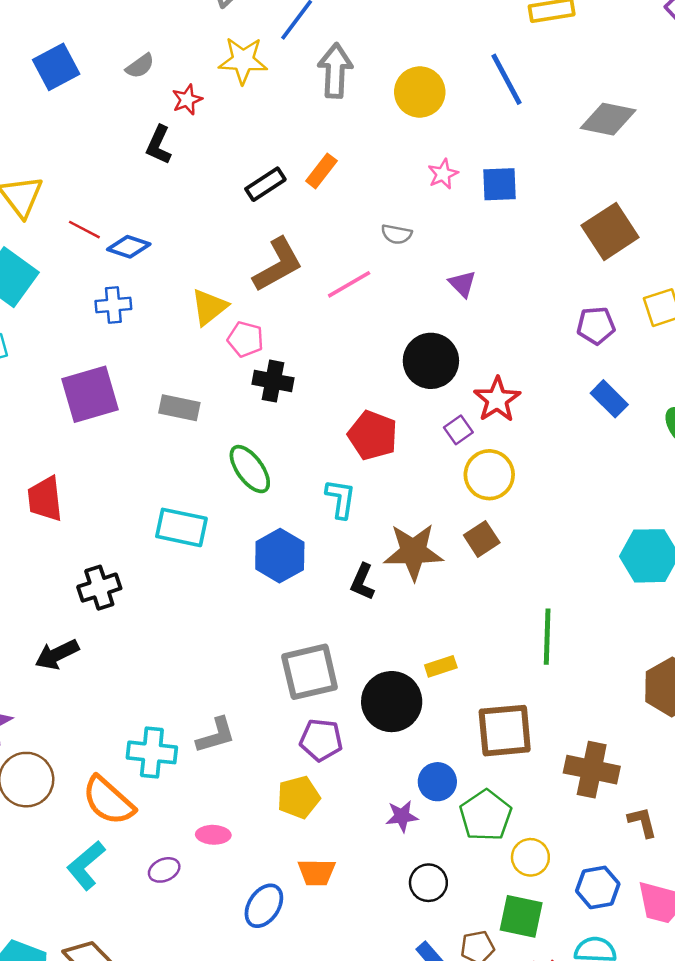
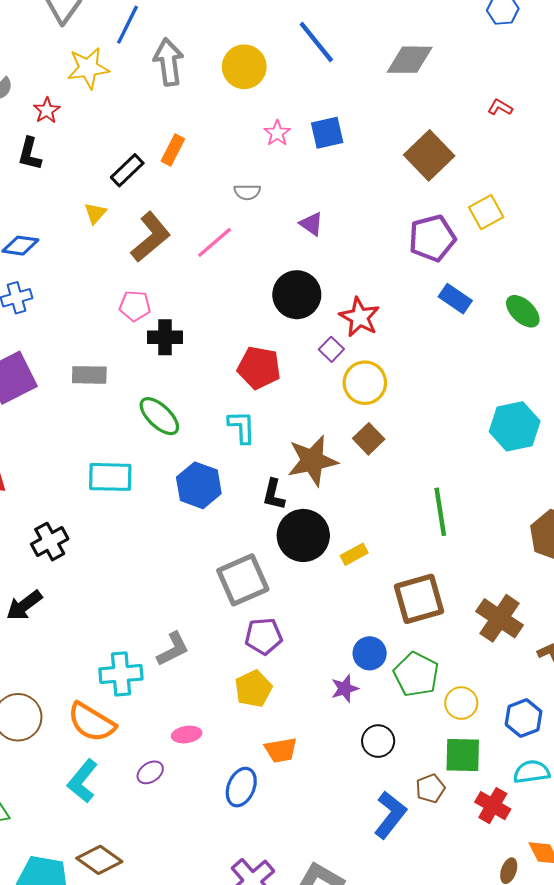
yellow triangle: (209, 307) -> (95, 213), moved, size x0.7
purple pentagon: (596, 326) -> (432, 238), size x1.4
black circle: (392, 702) -> (303, 535), moved
brown cross: (592, 770) -> (500, 618), turned 33

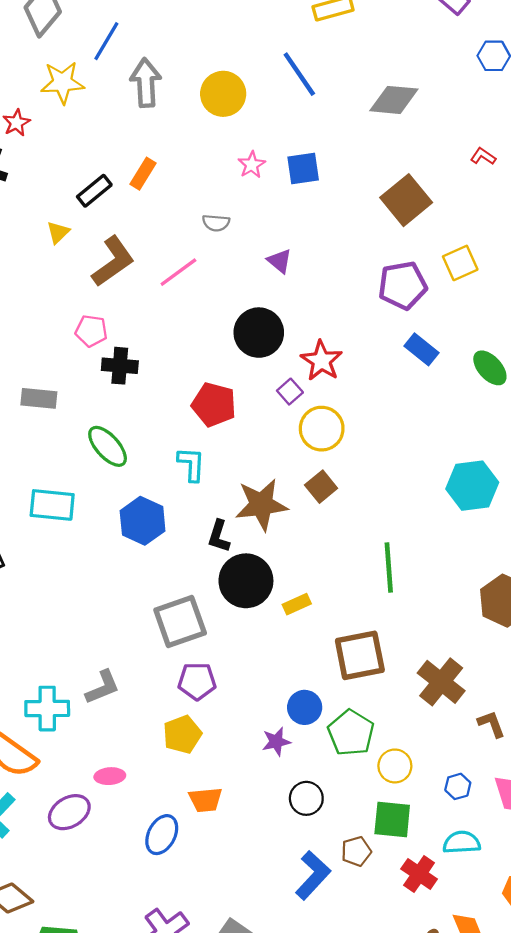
blue hexagon: (524, 718) -> (458, 786), size x0.7
purple ellipse: (150, 772) -> (69, 812), size x1.5

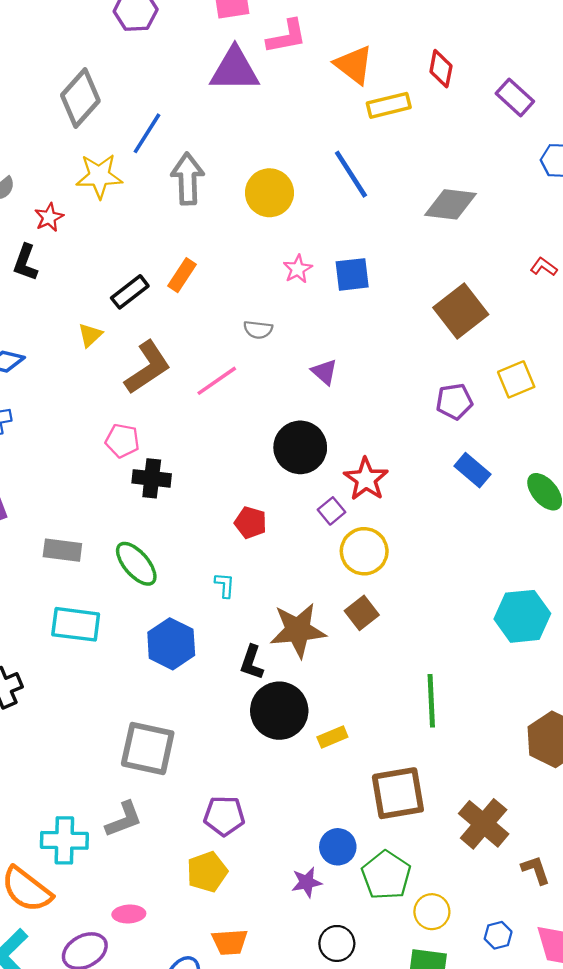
purple pentagon: (403, 285) -> (454, 402), size x0.7
gray rectangle: (39, 398) -> (62, 550), moved
red pentagon: (214, 405) -> (250, 523), size x0.7
cyan L-shape: (191, 464) -> (225, 585), size x0.7
gray square: (180, 622) -> (148, 748), moved, turned 30

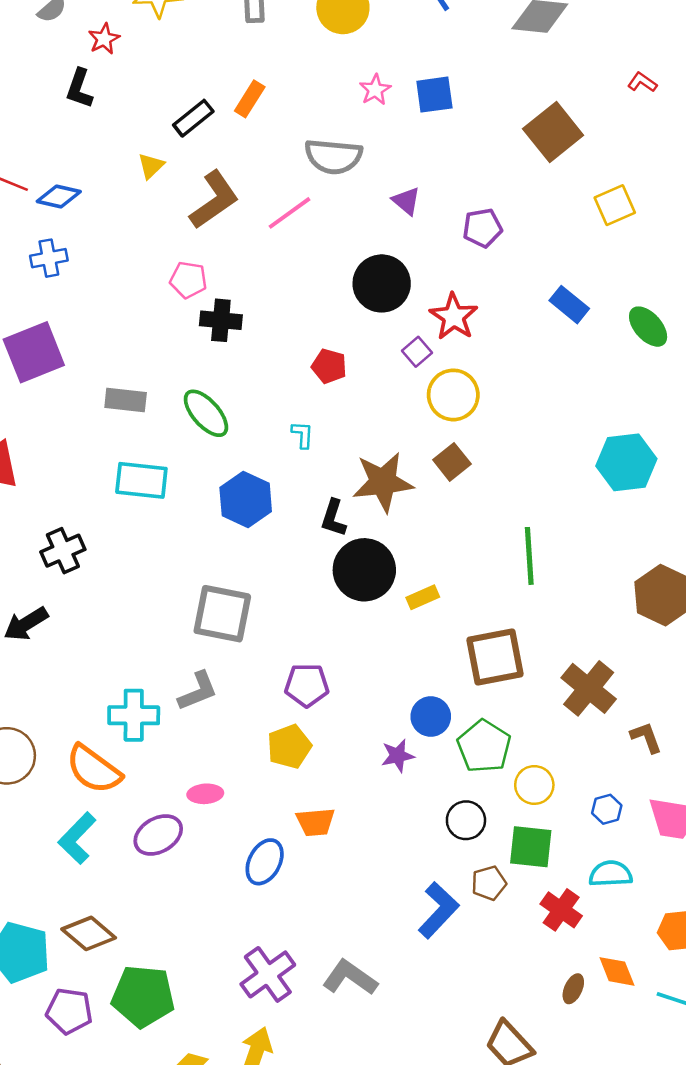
gray semicircle: (258, 330) -> (333, 156), size x1.8
purple pentagon: (454, 402) -> (482, 228), moved
black circle: (337, 943) -> (466, 820), moved

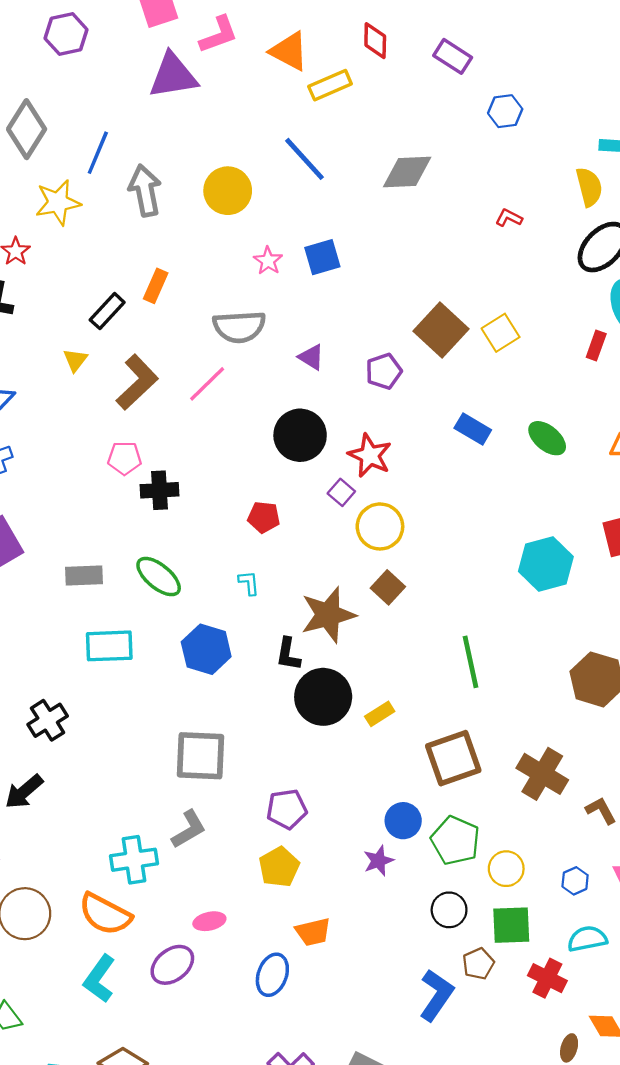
brown square: (553, 132) -> (441, 330), moved

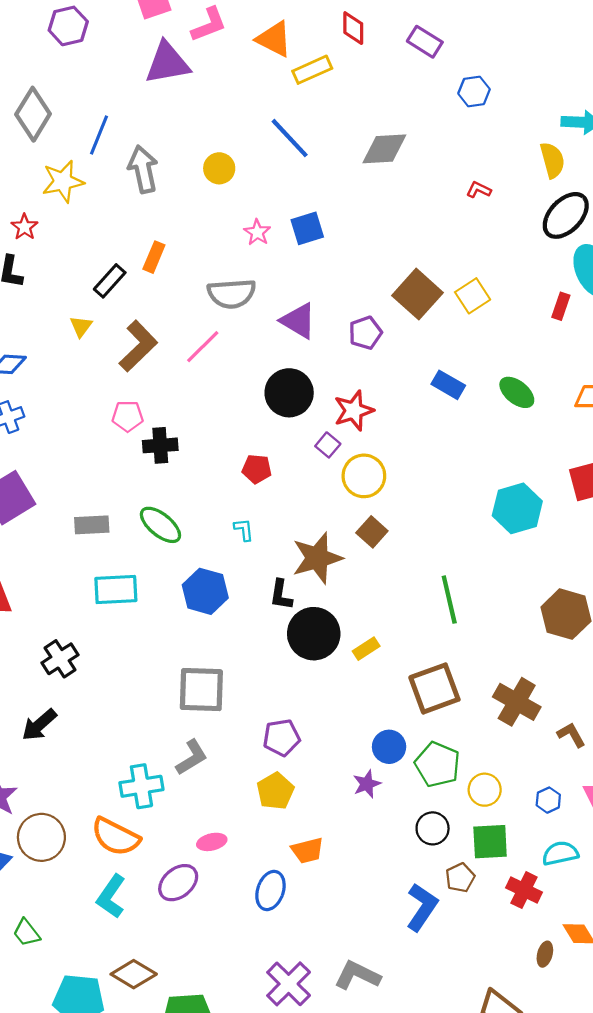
yellow circle: (228, 191) -> (219, 168), size x0.7
purple triangle: (311, 357) -> (298, 321), size x1.5
red star: (370, 455) -> (354, 411), turned 30

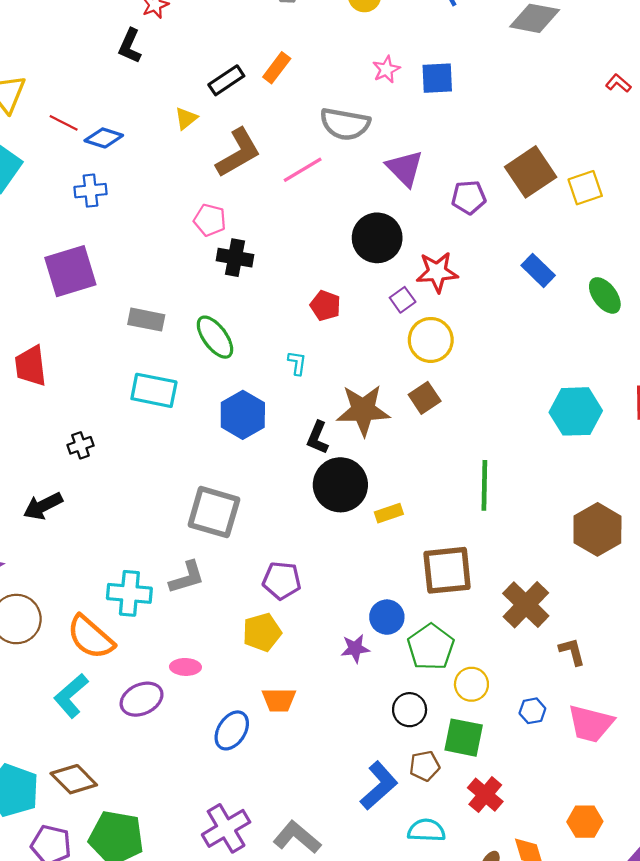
black cross: (60, 659) -> (80, 445), size x0.7
cyan semicircle: (560, 853) -> (426, 830), moved

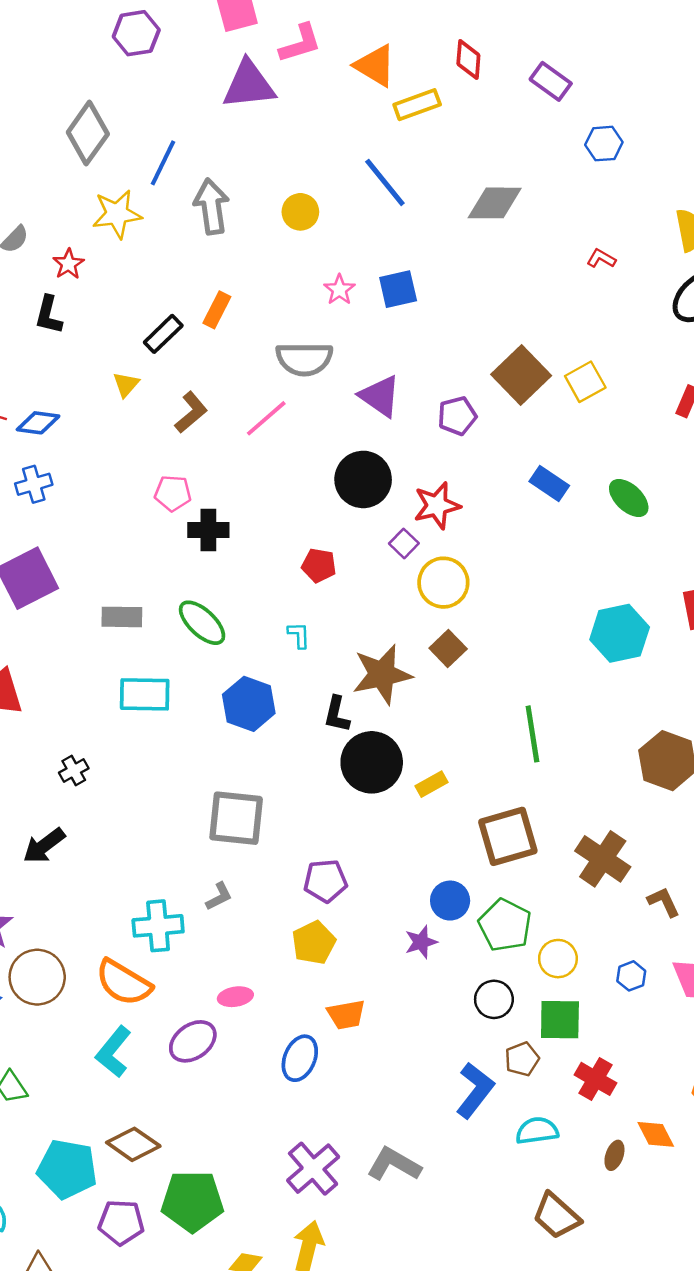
brown L-shape: (238, 153) -> (191, 412), size x0.7
gray L-shape: (187, 577) -> (219, 896), size x0.7

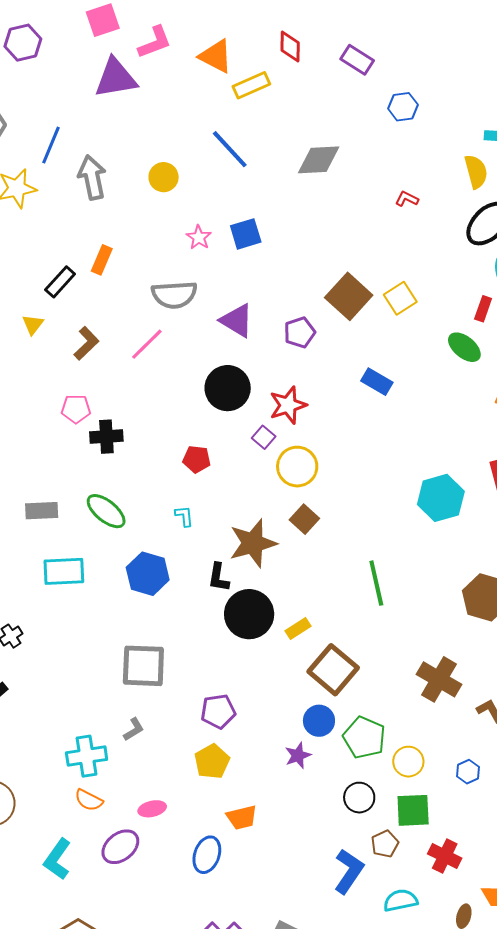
green ellipse: (629, 498) -> (464, 347), moved
brown square: (508, 836) -> (333, 670), moved, turned -30
orange semicircle: (124, 983) -> (89, 800), moved, size x0.6

